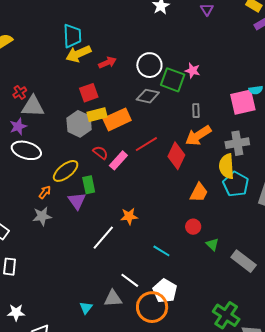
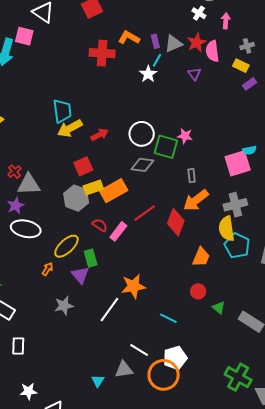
gray star: (42, 216) -> (64, 306), moved
orange star: (129, 216) -> (133, 286), size x1.4
white pentagon: (165, 291) -> (175, 358), turned 30

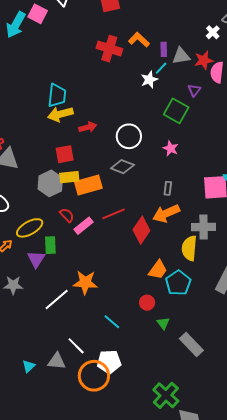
green square: (166, 147) -> (176, 111), moved
cyan pentagon: (237, 246) -> (178, 283), moved

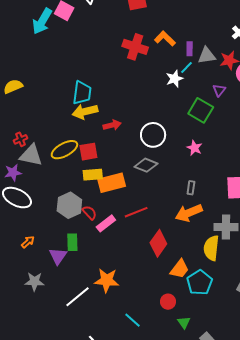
gray hexagon: (50, 183) -> (69, 205), moved
yellow ellipse: (30, 228) -> (64, 150), moved
red diamond: (141, 230) -> (158, 243), moved

